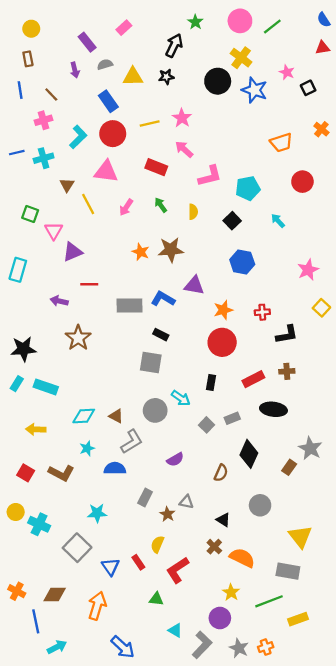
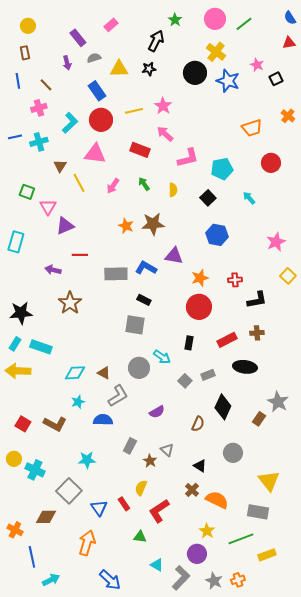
yellow arrow: (36, 429) -> (18, 371), moved, size x1.4
gray triangle: (186, 502) -> (167, 450), turned 32
brown diamond: (55, 595) -> (46, 517), moved

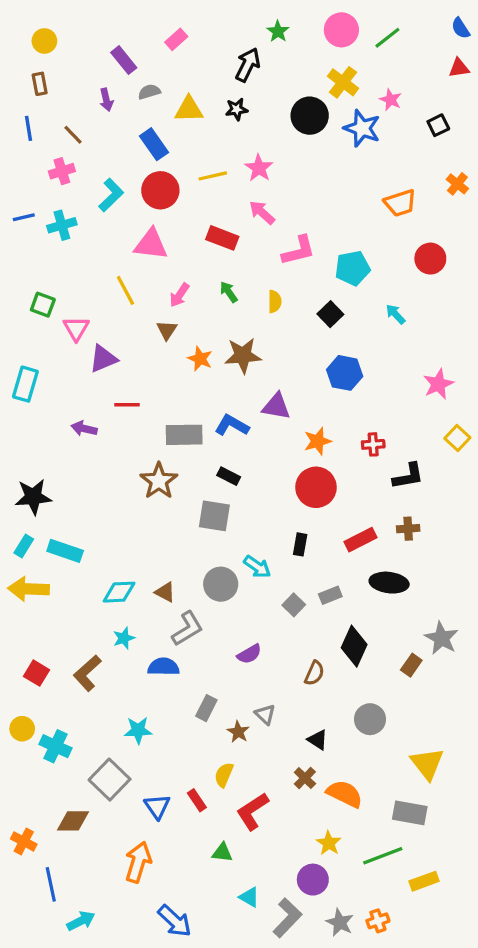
pink star: (257, 65) -> (391, 100), moved
brown triangle: (60, 166) -> (167, 330), moved
brown star: (70, 303) -> (159, 481), moved
brown L-shape: (55, 424) -> (87, 673), turned 110

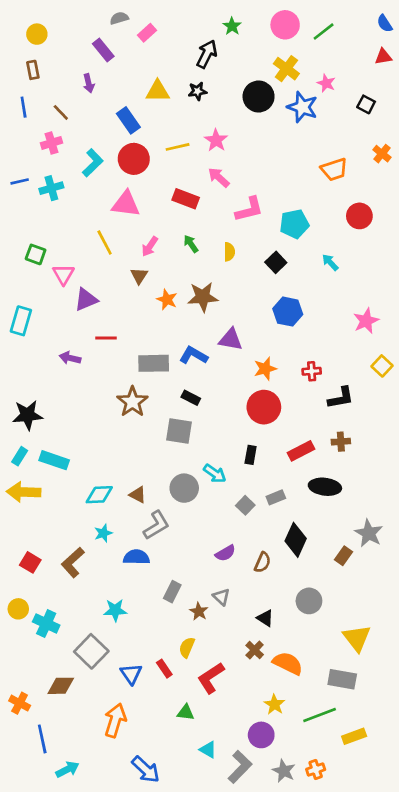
gray semicircle: (149, 92) -> (119, 18), moved
black square: (438, 125) -> (366, 104), turned -36
purple semicircle: (249, 654) -> (225, 553), moved

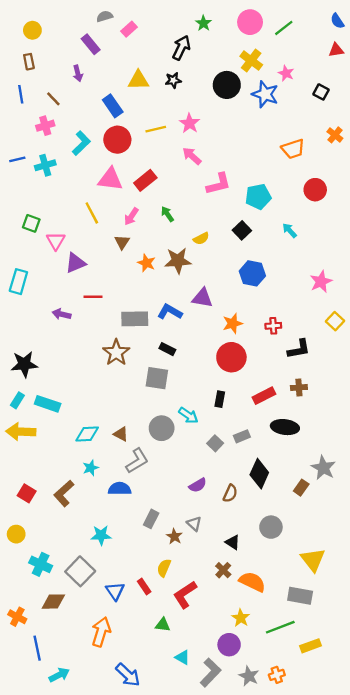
red rectangle: (186, 199) -> (145, 180), moved, turned -60
yellow semicircle: (229, 252) -> (201, 239), moved, turned 63
cyan cross: (46, 623) -> (41, 564), moved

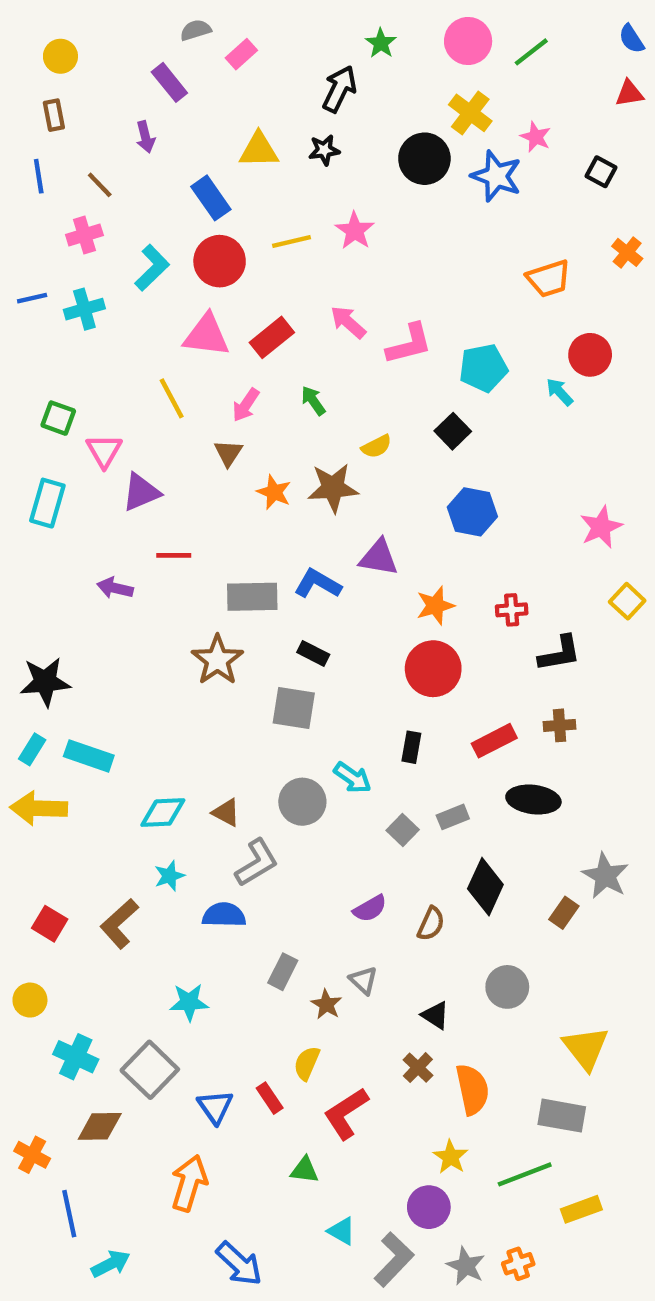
pink arrow: (192, 156) -> (348, 322), moved
cyan arrow: (290, 230) -> (560, 392), moved
cyan rectangle: (18, 282) -> (47, 503), moved
orange semicircle: (252, 582) -> (472, 1089), turned 52

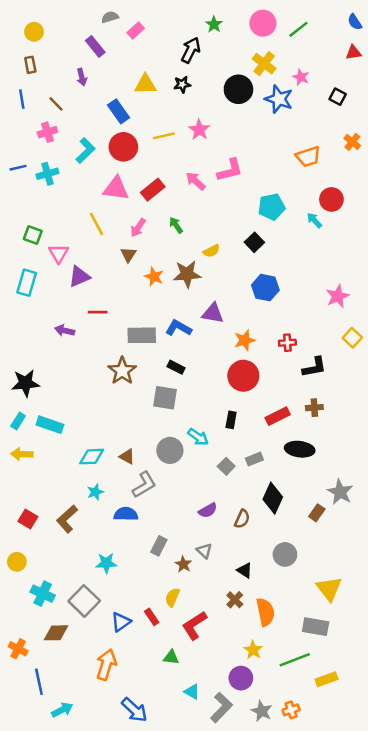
pink L-shape: (409, 344) -> (230, 170), moved
yellow arrow: (39, 808) -> (22, 454), size x0.7
blue triangle: (215, 1107) -> (121, 622), turned 30

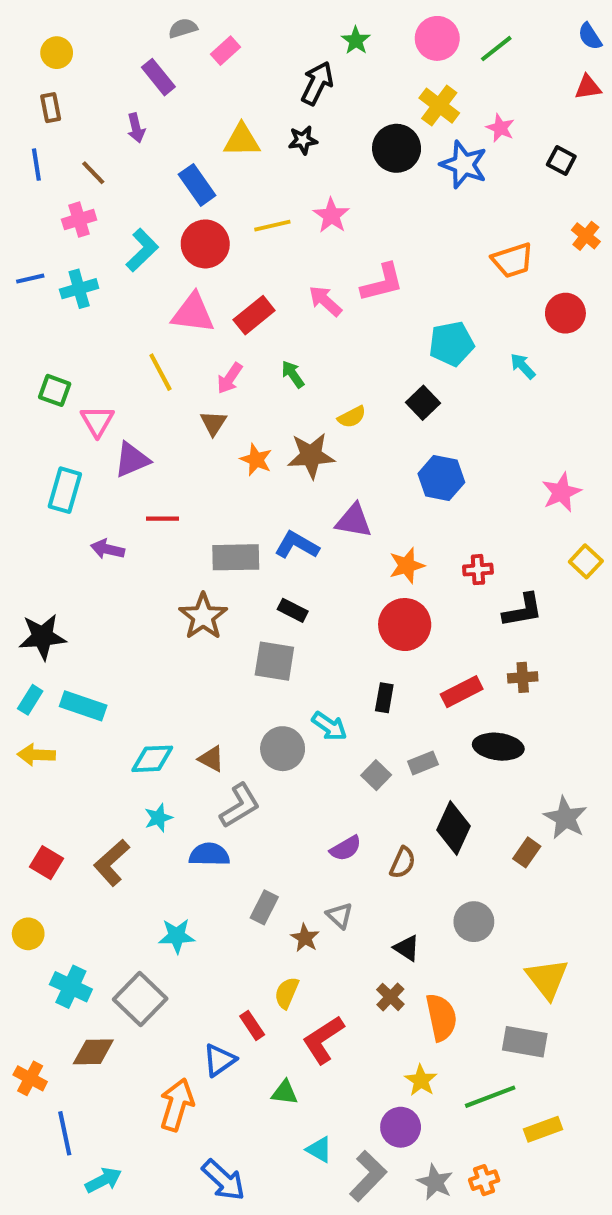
red circle: (331, 199) -> (565, 313), moved
cyan rectangle: (27, 283) -> (65, 490), moved
blue triangle: (121, 622) -> (219, 1060), moved

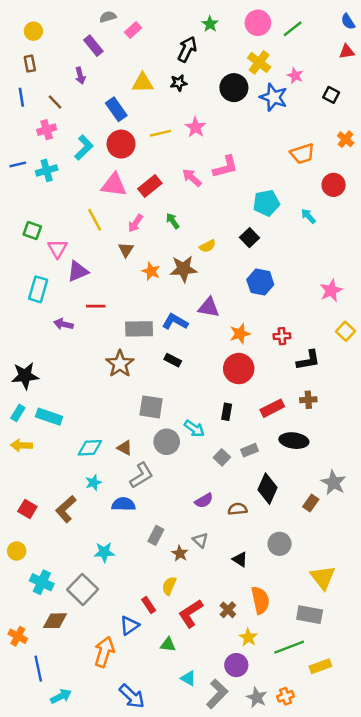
gray square: (274, 661) -> (151, 407), moved
brown semicircle: (403, 863) -> (237, 509), turned -120
brown cross: (390, 997) -> (228, 610), moved

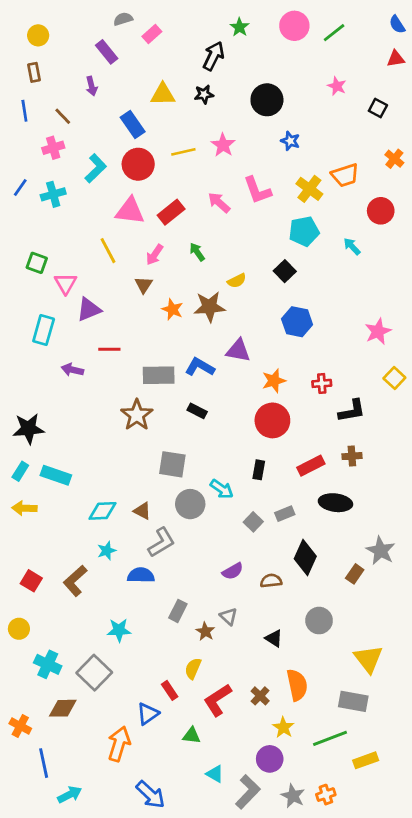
yellow cross: (259, 62) -> (309, 189), moved
blue star: (274, 97) -> (290, 141), moved, size x0.6
blue line: (18, 164) -> (20, 188), turned -42
pink L-shape: (225, 167) -> (257, 190), turned 84

